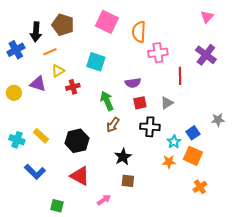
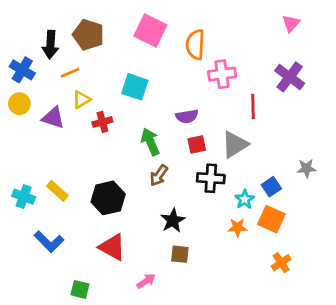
blue cross: (16, 50) -> (22, 70), turned -30
yellow circle: (14, 93) -> (19, 104), moved
gray triangle: (167, 103) -> (235, 144), size x1.5

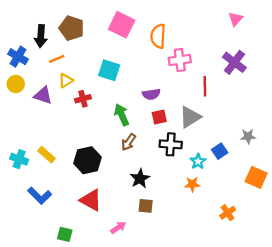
orange square: (271, 219) -> (256, 177), moved

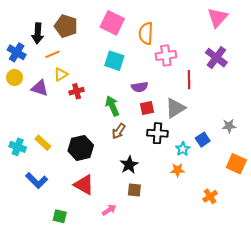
pink triangle: (236, 19) -> (217, 18), size x1.5
cyan square: (109, 70) -> (114, 61), moved

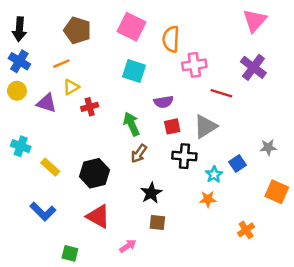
black arrow: (38, 33) -> (19, 29), moved
red line: (189, 80) -> (221, 93), turned -72
cyan cross: (18, 147) -> (21, 146), moved

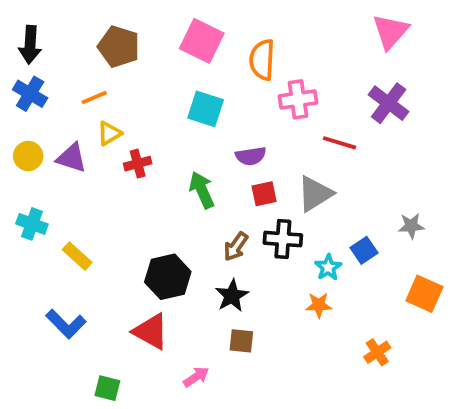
yellow circle: (17, 91) -> (28, 156), moved
brown arrow: (139, 154) -> (236, 247), moved
black hexagon: (95, 173) -> (168, 277), moved

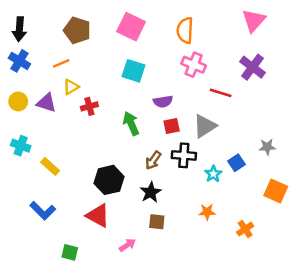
orange semicircle: (262, 60) -> (185, 30), moved
pink cross: (298, 99) -> (194, 65), turned 30
orange star: (319, 305) -> (207, 212), moved

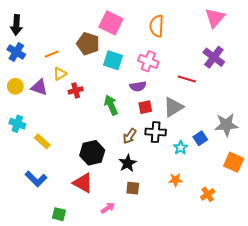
brown pentagon: (77, 30) -> (88, 44), moved
pink cross: (194, 65) -> (148, 61), moved
gray star: (267, 147) -> (226, 125), size x1.6

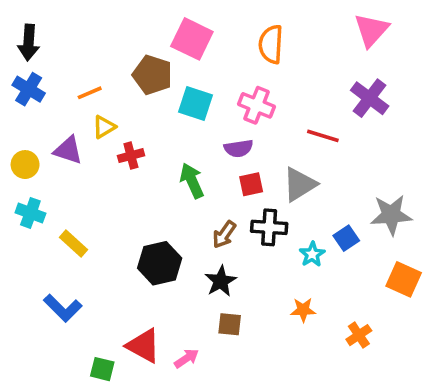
yellow circle: (15, 86) -> (25, 165), moved
red triangle: (83, 183) -> (143, 346), moved

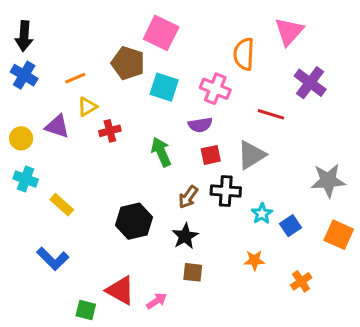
pink triangle: (371, 30) -> (289, 31), moved
orange semicircle: (271, 44) -> (244, 54), moved
blue square: (346, 238) -> (291, 226), moved

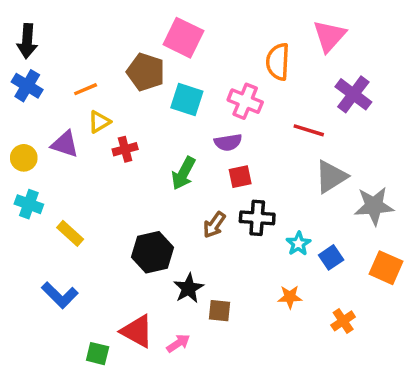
green arrow: (161, 152) -> (183, 173), turned -128
gray triangle: (251, 155) -> (331, 177), moved
black star: (185, 236) -> (189, 288), moved

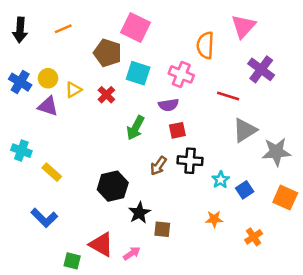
blue cross: (27, 86) -> (20, 82), moved
orange line: (86, 89) -> (63, 29), moved
red cross: (125, 149) -> (106, 95), moved, turned -30
yellow circle: (24, 158) -> (48, 78), moved

